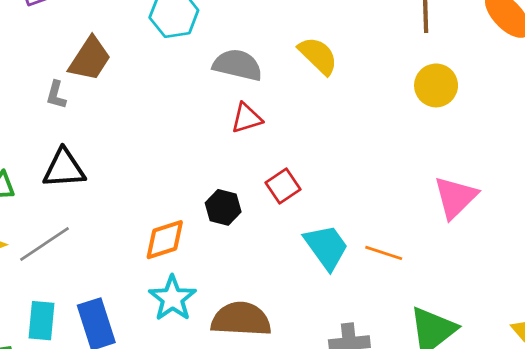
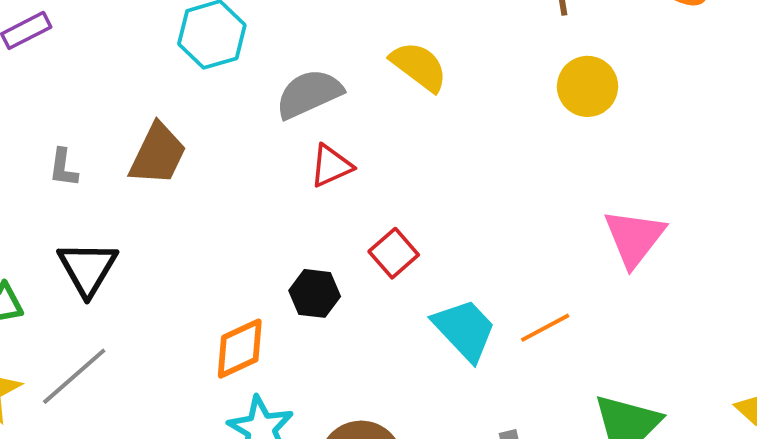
brown trapezoid: (90, 59) -> (158, 154), moved
gray semicircle: (238, 65) -> (309, 94), turned -30
black triangle: (64, 169) -> (88, 268), turned -48
orange line: (384, 253) -> (545, 328), turned -39

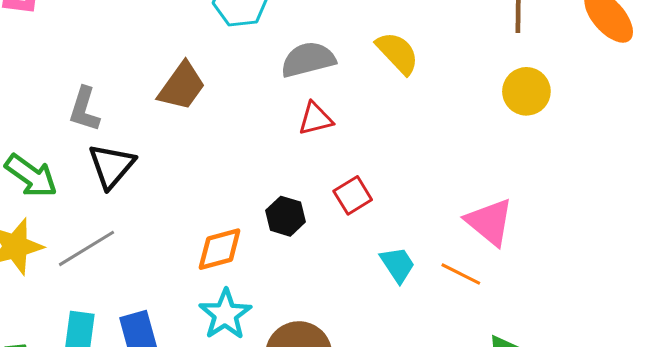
gray L-shape: (63, 168) -> (84, 109), moved, size x1.4
pink triangle: (634, 238) -> (490, 222), moved, turned -38
orange line: (545, 328) -> (461, 274), turned 45
cyan trapezoid: (464, 330) -> (398, 265), size x0.7

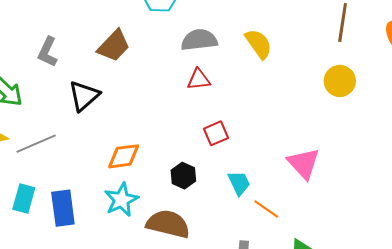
black triangle: (112, 166) -> (84, 96), moved
black hexagon: (286, 216) -> (183, 176), moved
orange line: (461, 274) -> (266, 209), moved

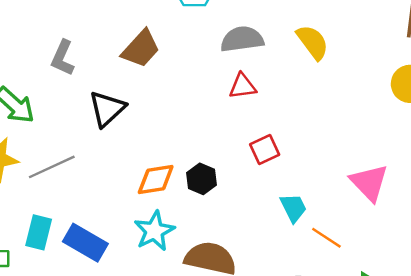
black hexagon: (183, 176) -> (201, 179), moved
blue rectangle: (63, 208) -> (85, 243), turned -51

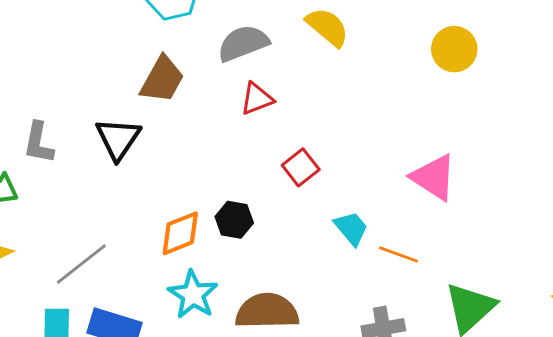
brown trapezoid: (141, 49) -> (162, 80), moved
gray L-shape: (63, 58) -> (39, 143), moved
black triangle: (107, 109) -> (118, 139), moved
gray line: (52, 167) -> (81, 264), moved

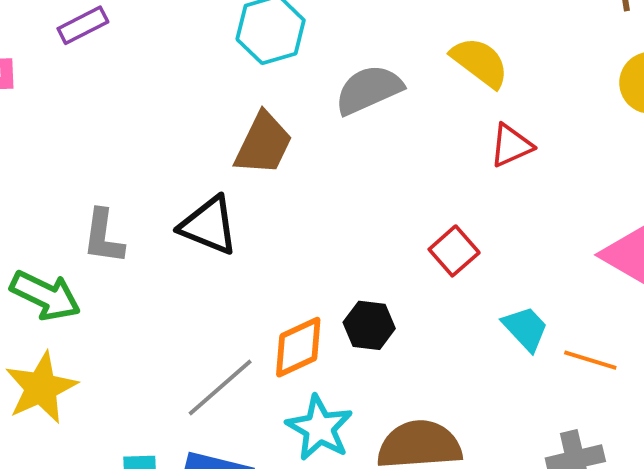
red triangle: (257, 99) -> (511, 145), moved
black triangle: (118, 139) -> (209, 225), turned -39
gray line: (81, 264) -> (220, 387), moved

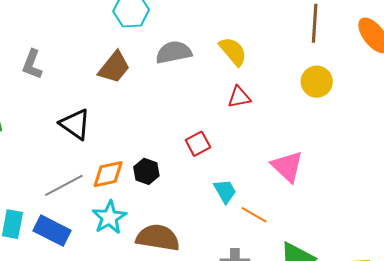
black triangle: (209, 225) -> (75, 124), moved
gray L-shape: (103, 237) -> (32, 64), moved

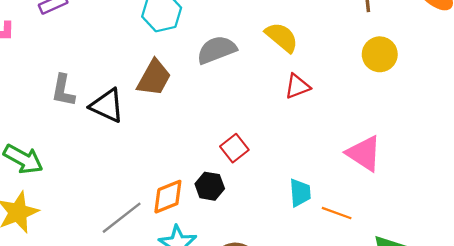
black triangle: (75, 124) -> (107, 106), moved
red square: (198, 144) -> (234, 148), moved
cyan trapezoid: (225, 191) -> (300, 193), turned 36

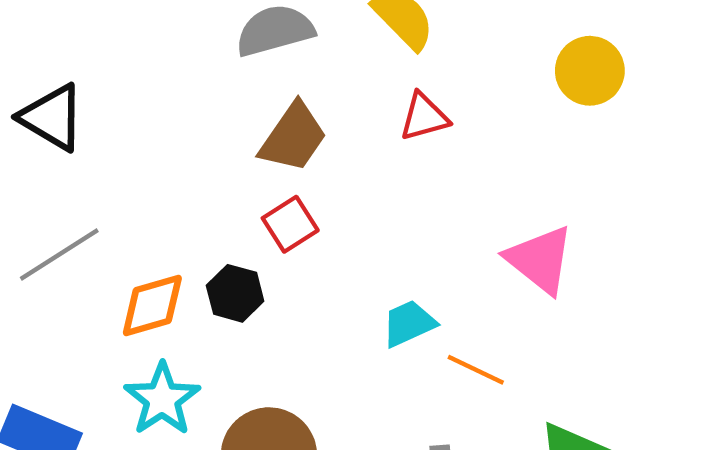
brown trapezoid: (154, 78) -> (293, 137), moved
cyan trapezoid: (300, 193) -> (409, 323), turned -116
gray line: (122, 218) -> (59, 254), moved

